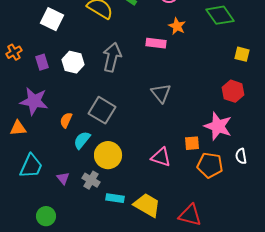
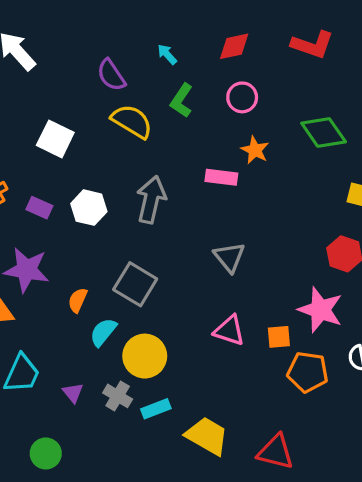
purple rectangle: (42, 62) -> (39, 208), turned -49
pink triangle: (161, 157) -> (229, 331), moved
cyan rectangle: (115, 198) -> (156, 409), moved, turned -30

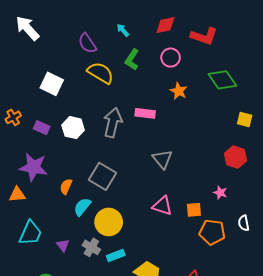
red L-shape: (312, 45) -> (204, 36), moved
pink rectangle: (221, 177) -> (145, 113), moved
pink star: (320, 310) -> (220, 193), size x0.5

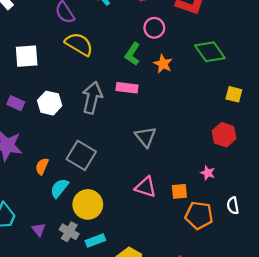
green L-shape: (132, 60) -> (132, 54), moved
white square: (52, 84) -> (27, 56), turned -30

